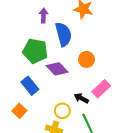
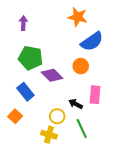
purple arrow: (44, 15) -> (23, 23), moved
blue semicircle: (63, 34) -> (92, 41), moved, turned 70
pink rectangle: (101, 89) -> (95, 95), turned -42

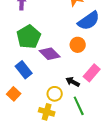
green pentagon: (31, 58) -> (29, 37), turned 30
pink rectangle: (95, 95) -> (92, 73), turned 36

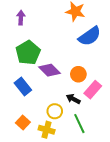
orange circle: (78, 45) -> (78, 74), moved
orange square: (14, 94) -> (23, 123), moved

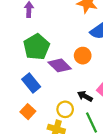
orange circle: (78, 74) -> (83, 56), moved
orange square: (23, 123) -> (28, 112), moved

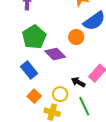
orange circle: (83, 56) -> (76, 37), moved
orange square: (28, 112) -> (34, 96), moved

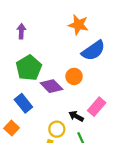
orange circle: (76, 37) -> (74, 76), moved
orange square: (34, 96) -> (12, 128), moved

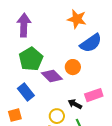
purple arrow: (21, 31) -> (24, 25), size x1.6
pink rectangle: (97, 107) -> (94, 95), turned 30
orange square: (12, 128) -> (15, 115), turned 32

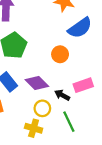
purple diamond: (52, 76) -> (37, 83), moved

